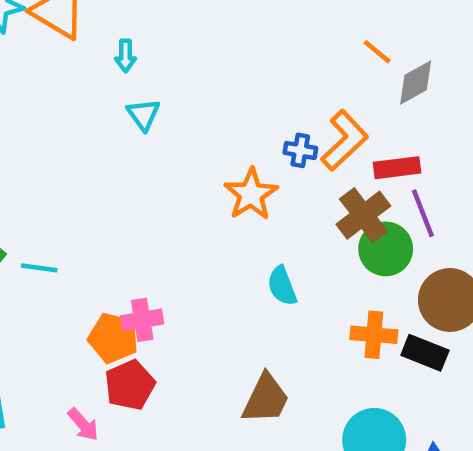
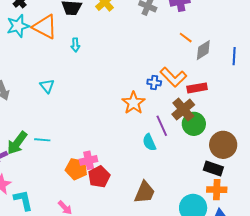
cyan triangle: (143, 114) -> (47, 86), moved
orange L-shape: (345, 140) -> (173, 77), turned 92
purple line: (423, 213) -> (162, 126), moved
orange cross: (374, 335) -> (217, 190), moved
red pentagon: (130, 385) -> (99, 177), moved

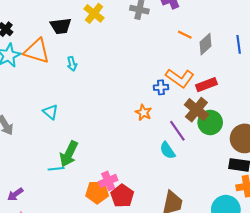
orange star: (134, 103) -> (143, 112), size x0.7
green arrow: (17, 143) -> (69, 154), moved

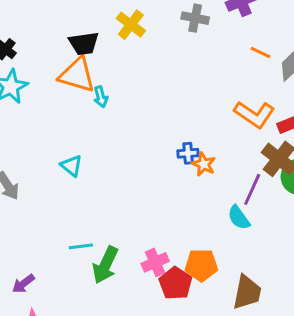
orange triangle: (37, 51) -> (77, 75), moved
blue cross: (161, 87) -> (188, 153), moved
purple line: (177, 131) -> (252, 189), turned 60
green arrow: (69, 154) -> (105, 265), moved
orange pentagon: (97, 192) -> (201, 265), moved

